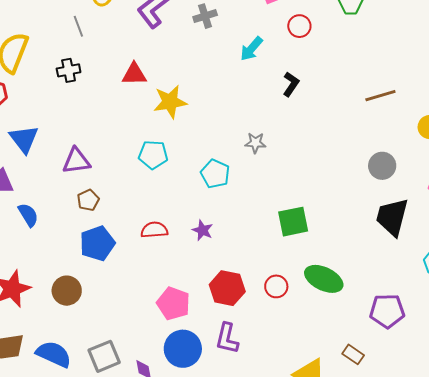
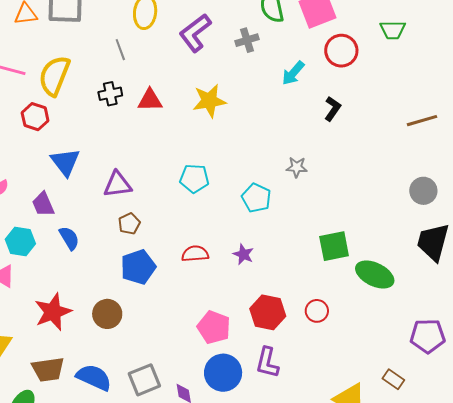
red circle: (299, 26) -> (341, 51), size x1.4
red triangle: (134, 74) -> (150, 100), moved
yellow star: (170, 102) -> (209, 101), moved
green ellipse: (324, 279) -> (375, 275), moved

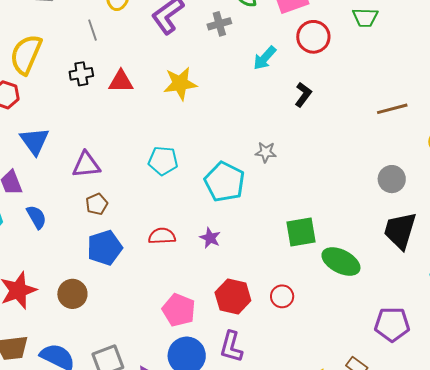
cyan pentagon: (256, 198) -> (225, 182), size x1.4

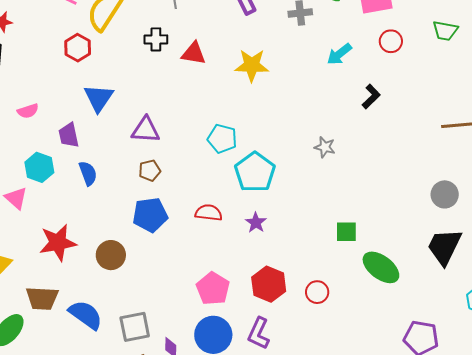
red circle: (313, 37) -> (391, 41), size x0.7
cyan pentagon: (225, 182) -> (255, 172), moved
green square: (301, 232) -> (346, 232), size x0.7

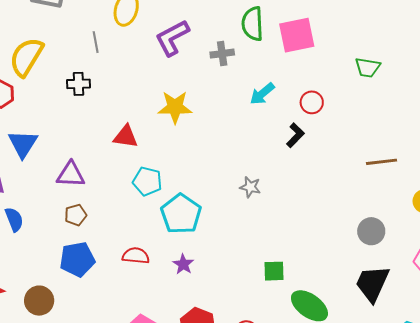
red circle: (391, 41) -> (312, 102), moved
red triangle: (194, 53) -> (126, 137), moved

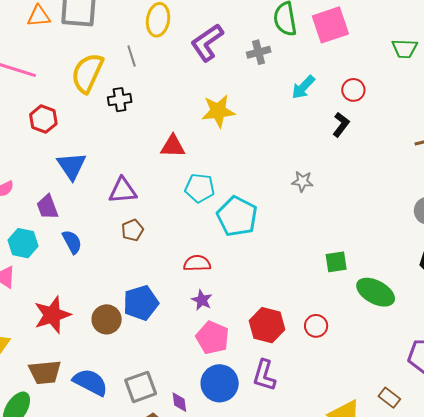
yellow semicircle: (26, 57) -> (87, 73), moved
blue pentagon: (77, 259) -> (141, 303), moved
purple star: (183, 264) -> (202, 300), moved

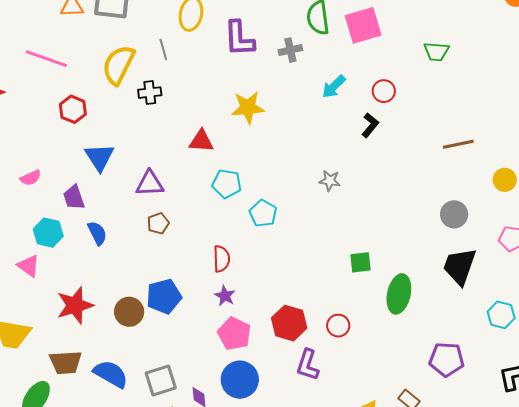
purple L-shape: (207, 43) -> (239, 39), turned -60
cyan pentagon: (237, 216) -> (263, 213), size x0.7
red semicircle: (197, 263) -> (222, 259), turned 88
green ellipse: (376, 292) -> (399, 294), turned 72
purple L-shape: (264, 375) -> (308, 365), moved

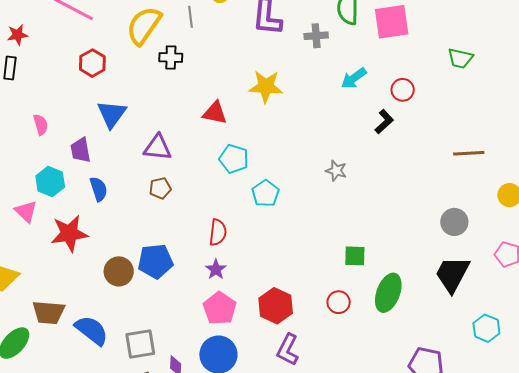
pink semicircle: (31, 178) -> (41, 125), turned -90
red star: (75, 305) -> (69, 233), moved
red circle: (338, 326) -> (339, 302), moved

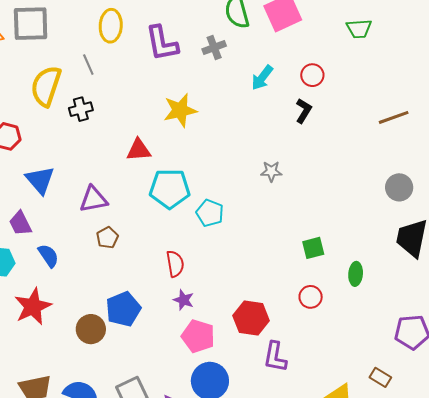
cyan pentagon: (234, 159) -> (170, 189), size x1.4
green ellipse: (388, 293) -> (356, 274), size x0.6

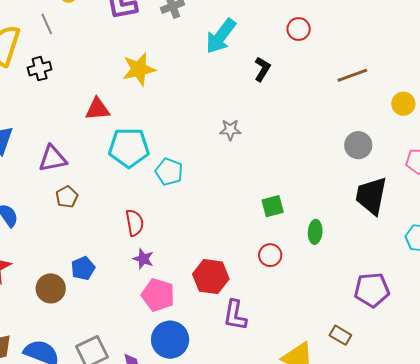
red circle: (312, 75) -> (299, 29), moved
cyan arrow: (262, 78) -> (221, 36), size x1.4
blue pentagon: (123, 309) -> (83, 268), size x0.7

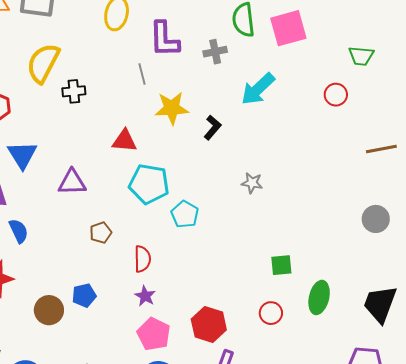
gray line: (47, 24) -> (142, 74), moved
black L-shape: (262, 69) -> (213, 128), moved
black trapezoid: (371, 196) -> (380, 304), moved
brown pentagon: (67, 197) -> (101, 233), moved
green ellipse: (315, 232) -> (319, 297), size x1.4

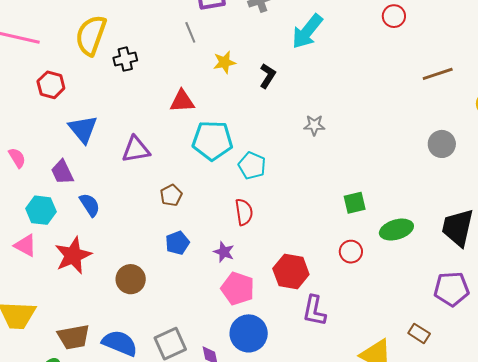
red circle: (336, 95) -> (394, 16), moved
yellow star: (172, 108) -> (224, 62), size x0.7
red semicircle: (142, 259) -> (244, 212), moved
blue pentagon: (84, 295) -> (177, 243), moved
green ellipse: (319, 297) -> (396, 230), turned 68

